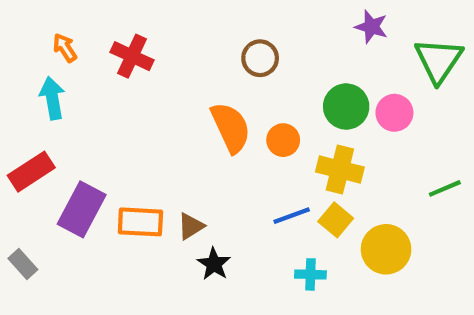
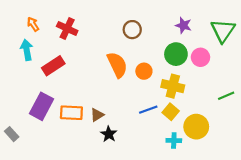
purple star: (371, 27) -> (183, 25), moved
red rectangle: (31, 172) -> (53, 66), moved
cyan cross: (310, 274) -> (174, 140), moved

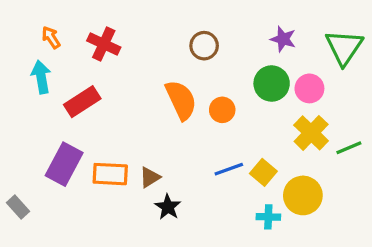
yellow cross: (173, 86) -> (311, 133), moved, turned 30

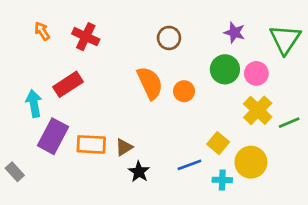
cyan arrow: (41, 77) -> (34, 103), moved
blue line: (229, 169) -> (189, 165), moved

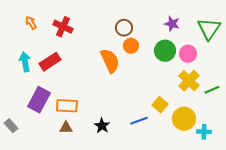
orange circle: (184, 91) -> (131, 46), moved
cyan arrow: (34, 103) -> (25, 62), moved
brown triangle: (124, 147) -> (66, 128), moved, turned 32
cyan cross: (222, 180) -> (204, 132), moved

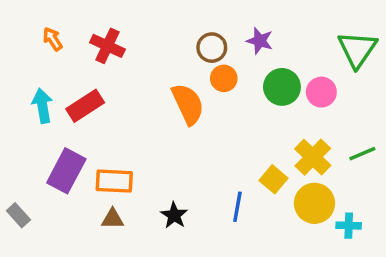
purple star: (172, 24) -> (260, 41), moved
yellow cross: (189, 81) -> (313, 157), moved
blue line: (139, 121) -> (237, 207), turned -60

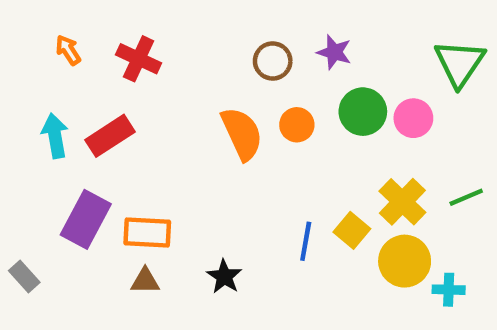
orange circle: (224, 78) -> (297, 125), moved
blue line: (237, 207) -> (306, 241), moved

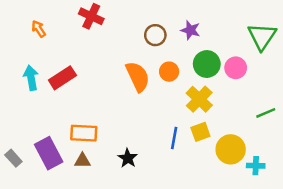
red cross: (139, 59) -> (91, 16), moved
yellow cross: (402, 202) -> (199, 99), moved
purple rectangle: (86, 219) -> (49, 153), moved, turned -56
yellow square: (352, 230) -> (200, 132), turned 30

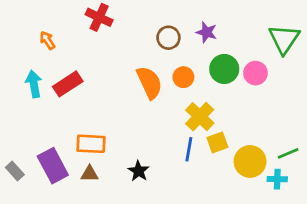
orange arrow: (39, 29) -> (47, 40), moved
yellow cross: (199, 99) -> (200, 117), moved
green line: (266, 113) -> (288, 153), moved

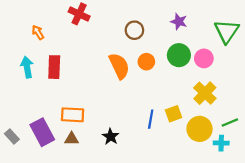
purple star: (207, 32) -> (179, 22), moved
red rectangle: (68, 84) -> (54, 67), turned -55
yellow cross: (200, 117) -> (205, 93), moved

